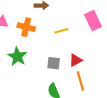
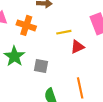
red triangle: (76, 60) -> (77, 47), moved
gray square: (54, 63) -> (41, 66), moved

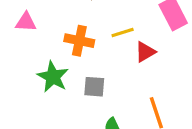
orange cross: (26, 25) -> (79, 41), moved

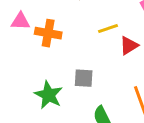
orange cross: (79, 41) -> (48, 33), moved
green star: (53, 77) -> (49, 95), moved

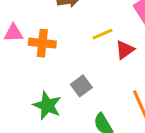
gray square: (84, 78) -> (81, 86), turned -36

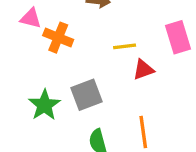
gray square: (81, 86) -> (87, 95), size x1.4

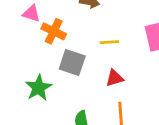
red triangle: (143, 70) -> (115, 78), moved
gray square: (87, 95) -> (72, 63), moved, turned 36

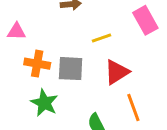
orange cross: (54, 31) -> (37, 64), moved
red triangle: (115, 78) -> (117, 72), size x1.4

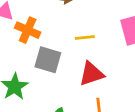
orange cross: (37, 64) -> (28, 30), moved

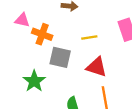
red triangle: (91, 74) -> (97, 67), turned 40

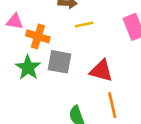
yellow line: (89, 38) -> (84, 24), moved
green star: (34, 81) -> (28, 68), moved

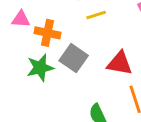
gray square: (60, 62) -> (74, 58), turned 30
green star: (28, 68) -> (40, 68), turned 30

